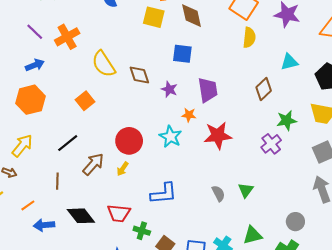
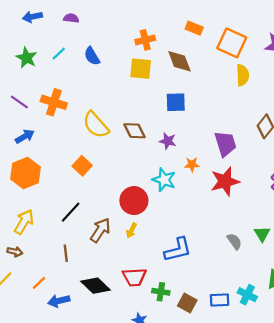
orange cross: (67, 37) -> (54, 102), turned -35
purple trapezoid: (208, 90) -> (225, 144), moved
cyan star: (170, 137) -> (164, 180), moved

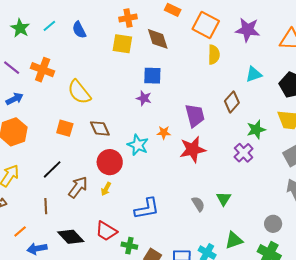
brown diamond: (135, 131) -> (100, 128), moved
purple star: (168, 141) -> (144, 98), moved
orange square: (82, 166) -> (65, 128), turned -30
red trapezoid: (134, 277) -> (106, 231), turned 30

